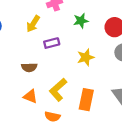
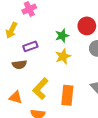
green star: (81, 21) -> (62, 36), moved
brown semicircle: (29, 67) -> (19, 65), moved

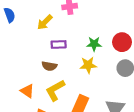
brown semicircle: (19, 65) -> (49, 66), moved

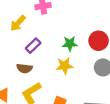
purple rectangle: (59, 44) -> (33, 46), turned -40

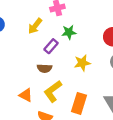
green star: (70, 44) -> (69, 32), moved

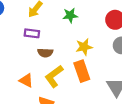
purple rectangle: (51, 46) -> (32, 33), moved, turned 56
orange rectangle: (79, 103) -> (82, 71), moved, turned -36

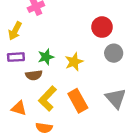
green star: (70, 15) -> (46, 57), moved
orange rectangle: (82, 71) -> (78, 101), moved

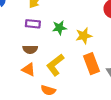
brown semicircle: (34, 75) -> (30, 49), moved
orange rectangle: (78, 101) -> (92, 64), moved

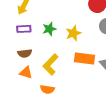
orange rectangle: (92, 64) -> (84, 58), turned -54

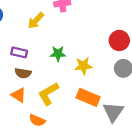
purple rectangle: (24, 29) -> (19, 52), moved

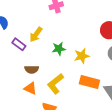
yellow arrow: (36, 21) -> (36, 34), moved
purple rectangle: (19, 52) -> (19, 44), moved, turned 32

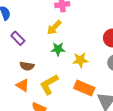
yellow arrow: (36, 34) -> (54, 27), moved

